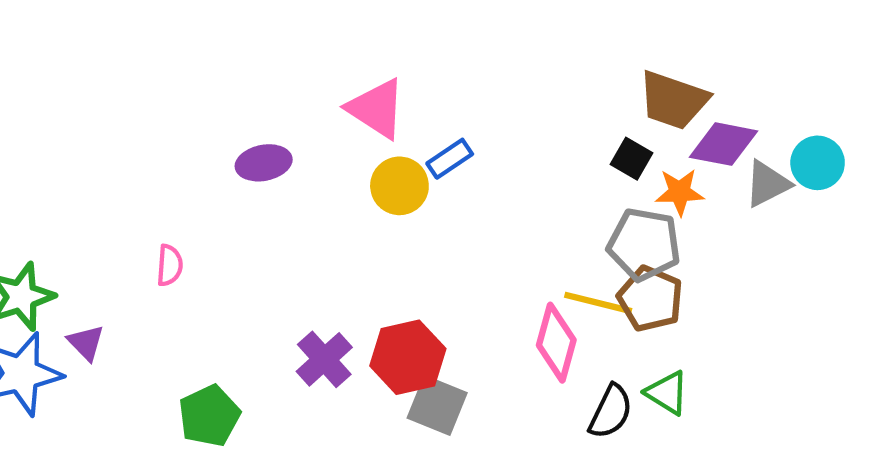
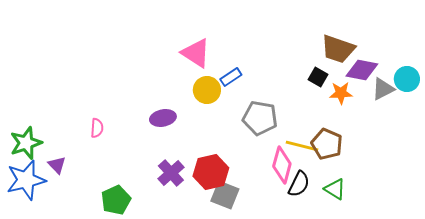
purple ellipse: (264, 163) -> (163, 118), moved
gray pentagon: (644, 244) -> (260, 118), moved
black semicircle: (611, 412) -> (299, 184), moved

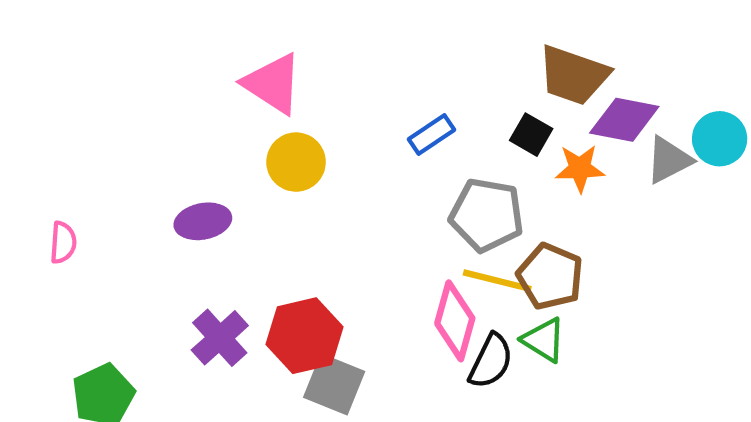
blue rectangle: (231, 77) -> (432, 135), moved
gray pentagon: (260, 118) -> (487, 215), moved
green triangle: (335, 189) -> (544, 340), moved

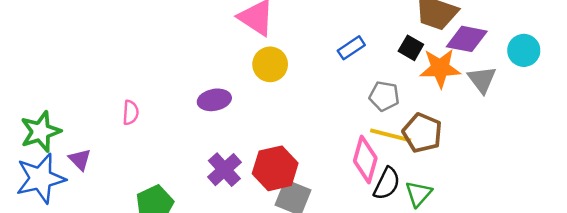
gray triangle: (669, 160) -> (482, 80), moved, turned -40
orange star: (580, 168) -> (440, 68), size x1.4
gray pentagon: (487, 215) -> (384, 96), size x0.7
green triangle: (544, 340) -> (418, 194), moved, turned 40

